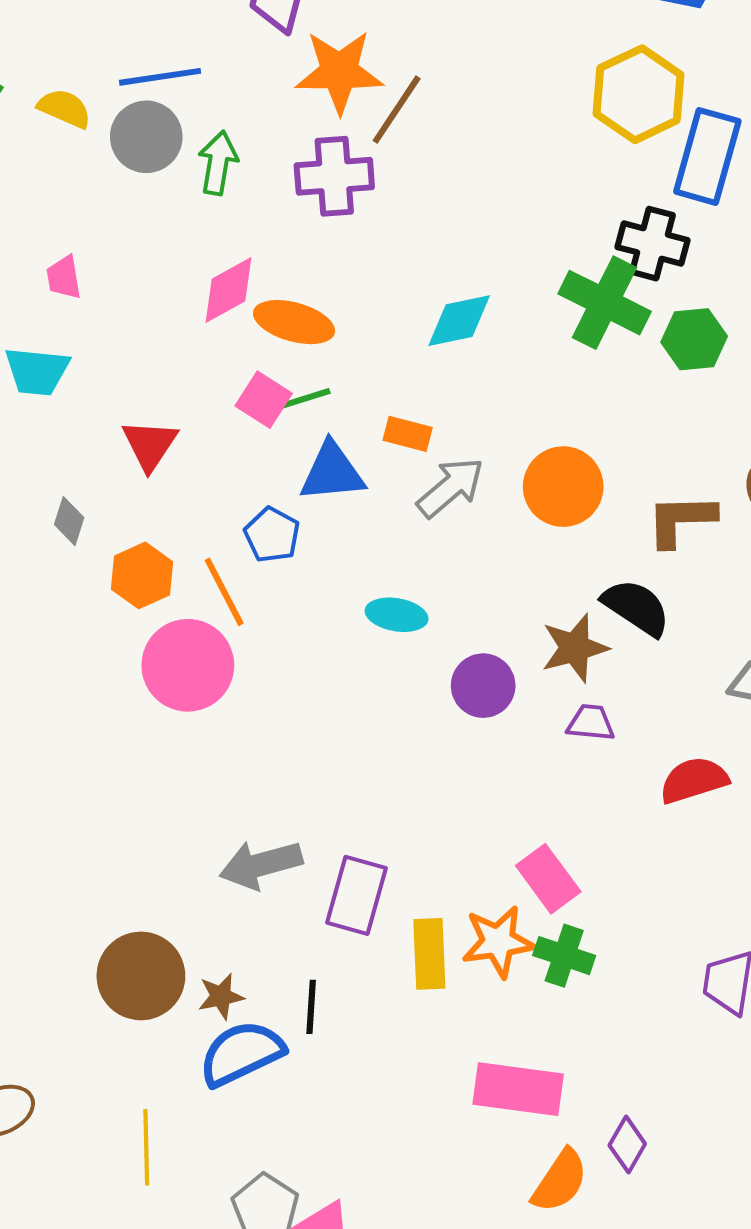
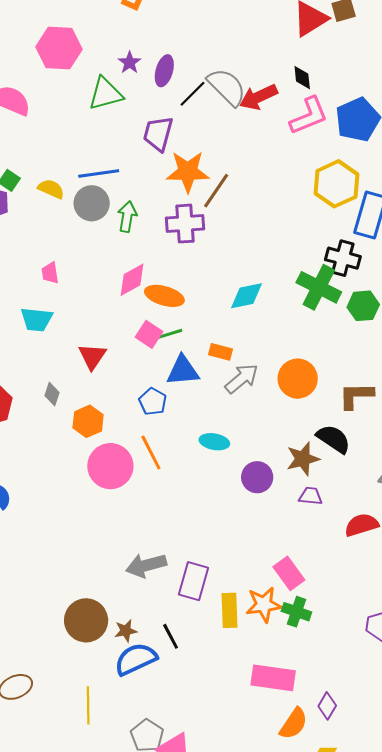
orange line: (224, 592) -> (151, 453), moved
black line: (311, 1007) -> (171, 636), turned -32

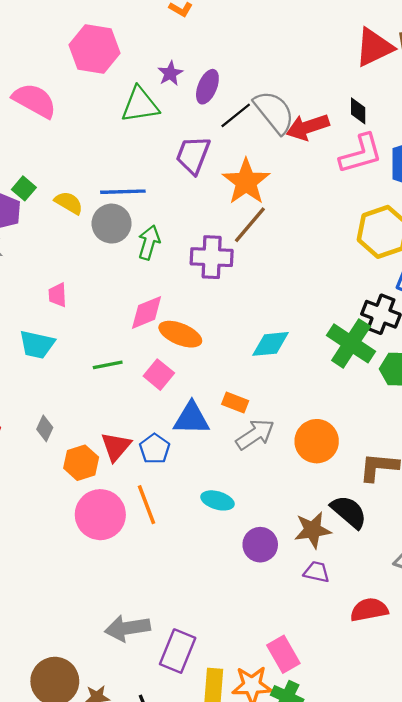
orange star: (188, 172) -> (246, 182), moved, turned 30
green line: (169, 334) -> (108, 365), moved
red triangle: (92, 356) -> (116, 447), moved

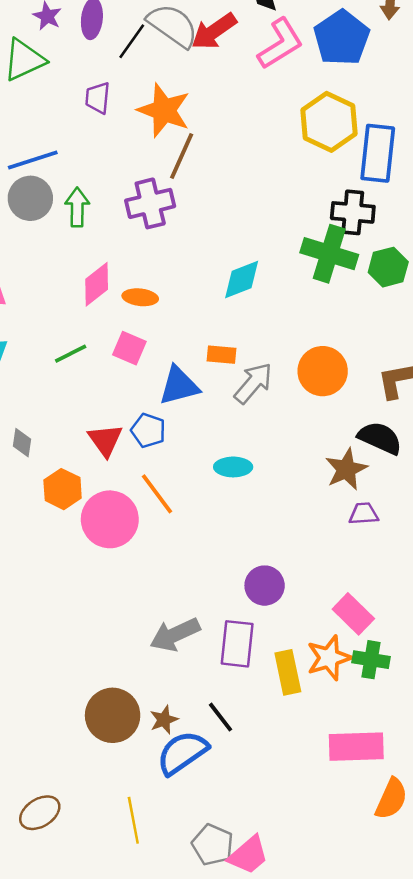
purple trapezoid: (193, 155) -> (98, 98), size x0.7
orange ellipse: (180, 334) -> (140, 297), size x0.7
orange hexagon: (81, 463) -> (63, 489), moved
purple circle: (260, 545) -> (265, 586), moved

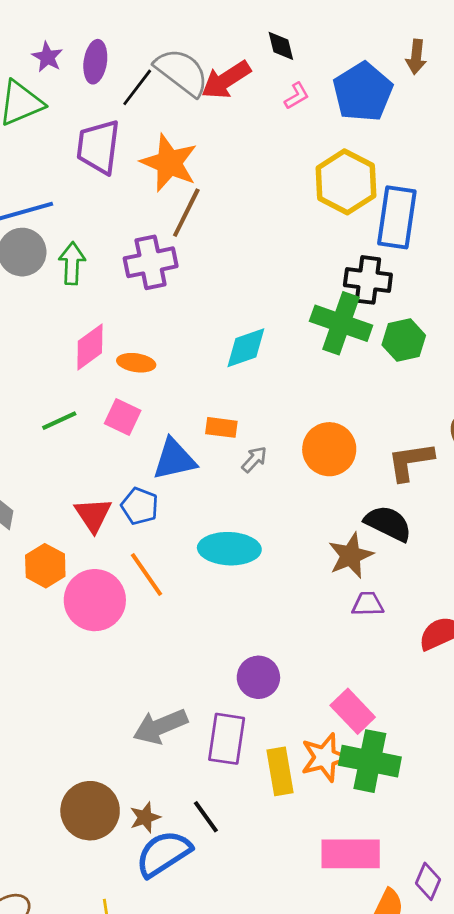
pink L-shape: (280, 44) -> (297, 96), size x0.5
purple trapezoid: (98, 98) -> (98, 147), size x1.6
gray arrow: (253, 383) -> (254, 459), size x0.6
cyan ellipse: (233, 467) -> (229, 549), size x1.5
green cross: (371, 660) -> (370, 761), size x1.5

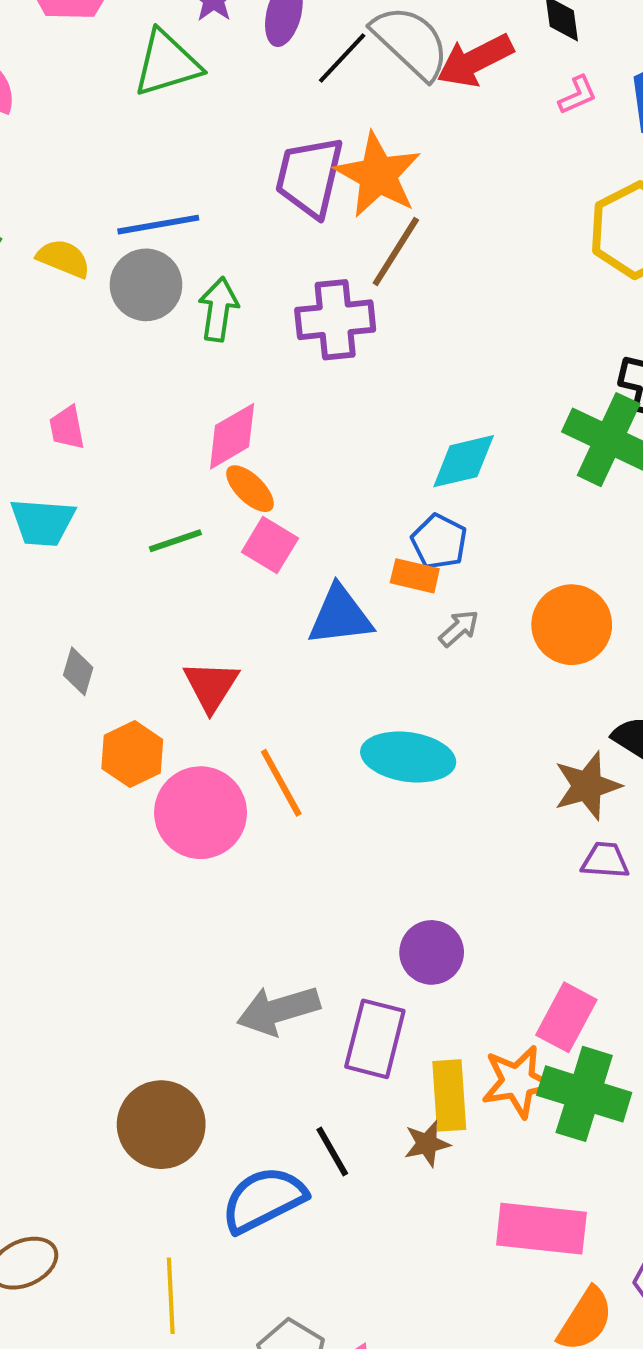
purple trapezoid: (98, 147) -> (309, 177), moved
orange ellipse: (136, 363) -> (250, 489), moved, turned 30
blue pentagon: (140, 506) -> (439, 542), moved
pink rectangle: (353, 711) -> (566, 1017), turned 66
brown star: (145, 817) -> (427, 1144), moved

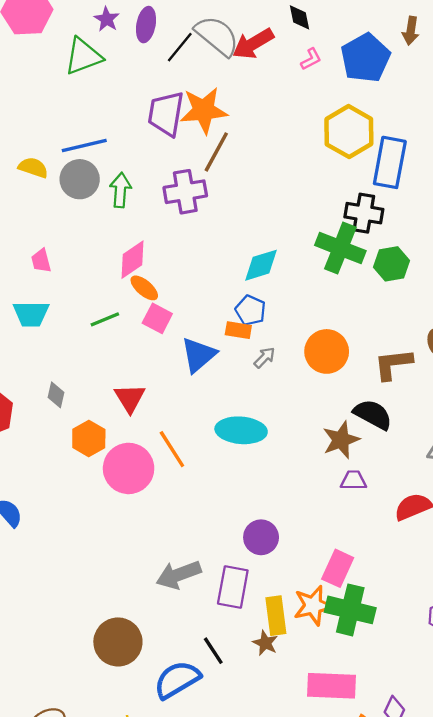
orange star: (378, 175) -> (204, 110), turned -30
blue triangle: (340, 616) -> (199, 355), turned -30
brown star: (427, 1144) -> (265, 643), turned -30

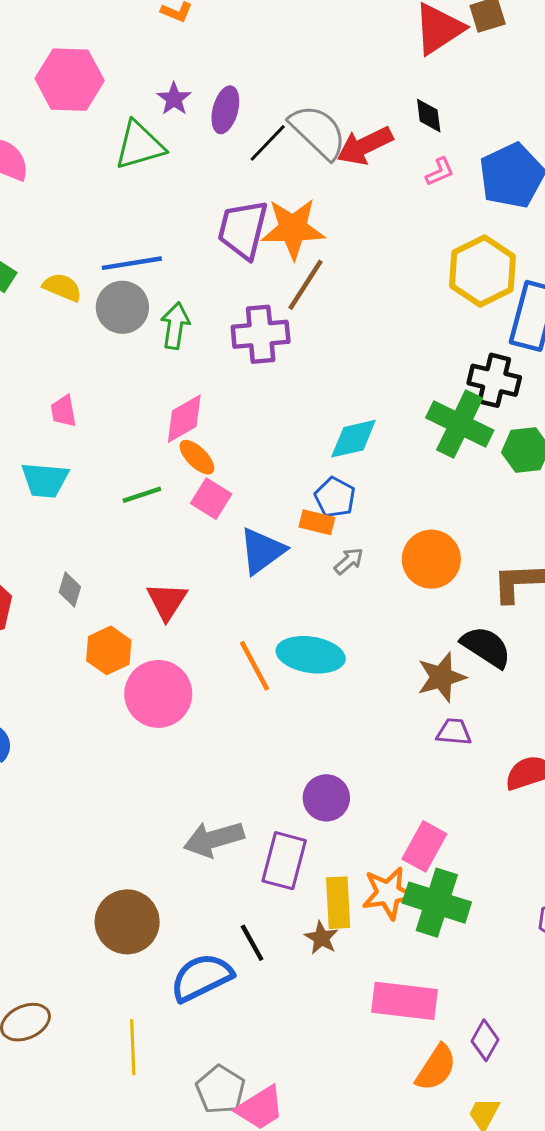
orange line: (172, 449) -> (254, 666), moved

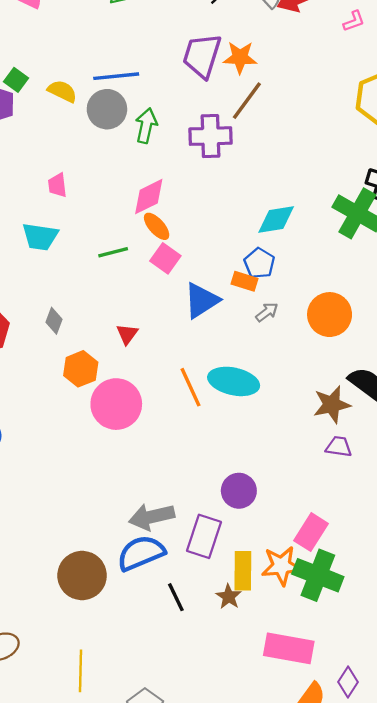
orange star: (293, 229) -> (240, 57), size x0.7
red triangle: (167, 601) -> (127, 334), size x0.7
blue semicircle: (201, 977) -> (141, 553), moved

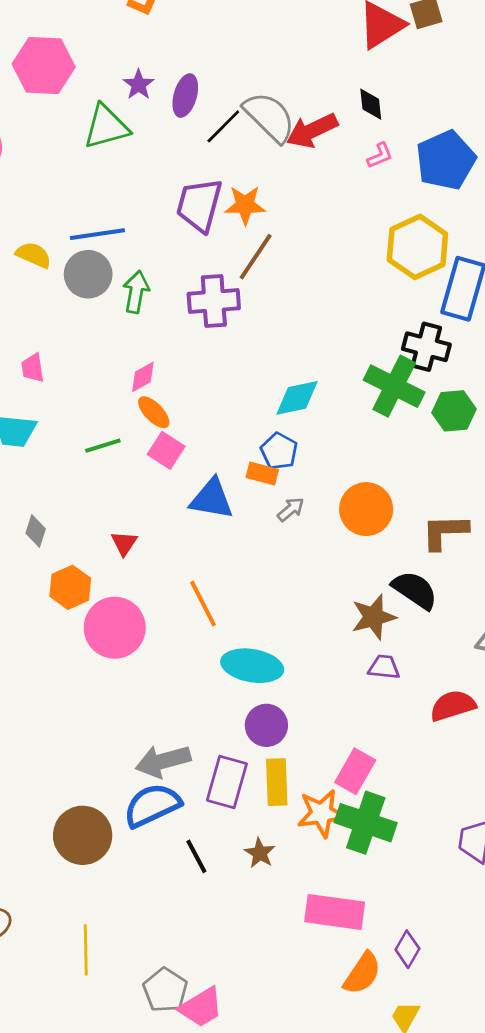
pink diamond: (149, 197) -> (143, 377), size x0.7
blue triangle: (202, 300) -> (212, 499), turned 45
cyan ellipse: (234, 381) -> (252, 666), moved
yellow rectangle: (243, 571) -> (277, 782), moved

